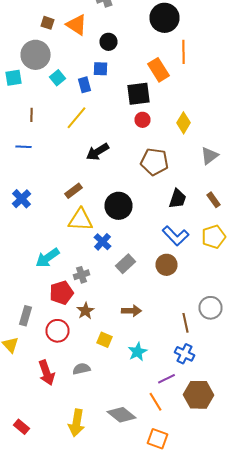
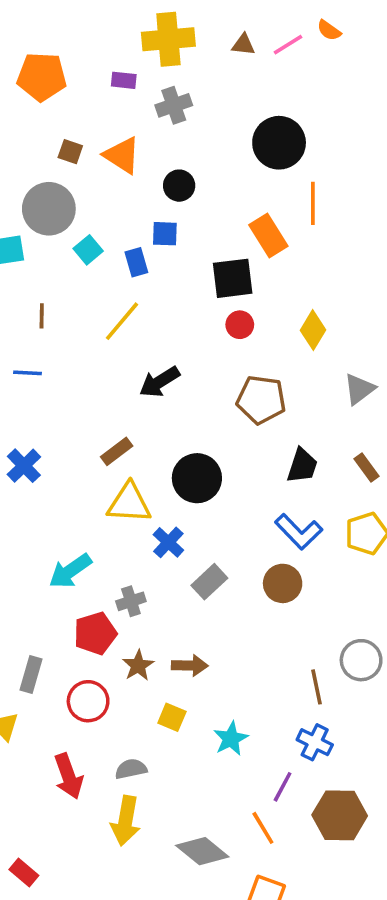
brown arrow: (132, 311) -> (190, 666), moved
purple line: (166, 379) -> (283, 787), turned -36
yellow arrow: (76, 423) -> (126, 821), moved

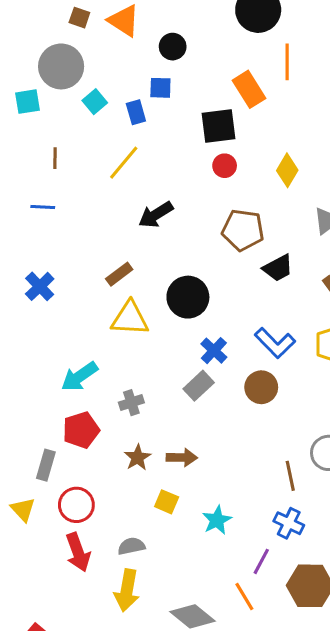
black trapezoid: (302, 466) -> (278, 268), moved, turned 44
blue cross: (168, 542) -> (214, 351), moved
red pentagon: (95, 633) -> (81, 430), moved
red circle: (88, 701) -> (76, 505), moved

